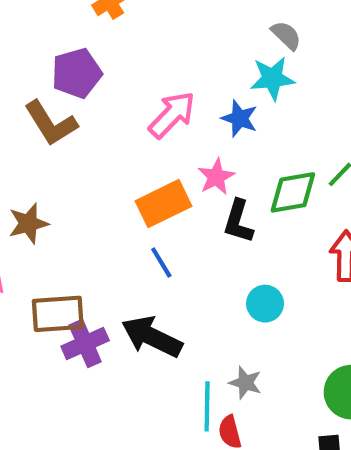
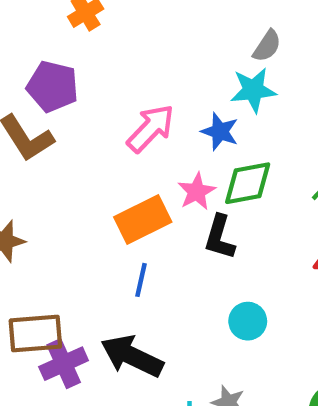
gray semicircle: (286, 35) -> (267, 46), turned 80
purple pentagon: (77, 73) -> (53, 87), turned 30
green diamond: (293, 192) -> (248, 183), moved
blue line: (161, 263) -> (141, 280), turned 44

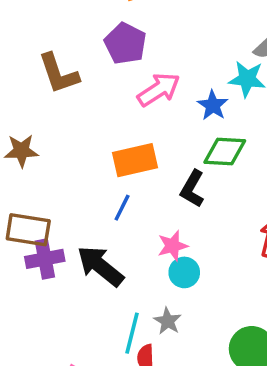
purple pentagon: (53, 87) -> (125, 44), moved
pink star: (197, 192) -> (173, 246), moved
cyan circle: (248, 321) -> (184, 272), moved

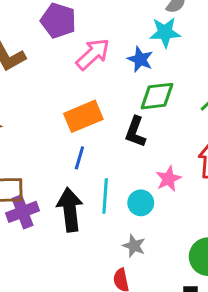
pink star: (173, 246) -> (169, 179), moved
black arrow: (100, 266) -> (70, 210), turned 54
cyan line: (132, 333) -> (105, 196), moved

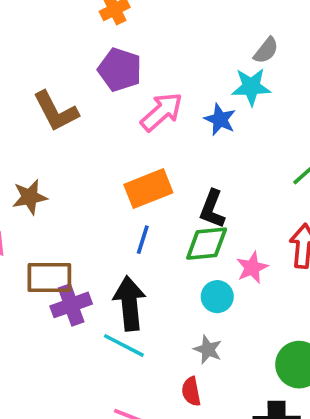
green diamond: (157, 96) -> (207, 244), moved
cyan line: (105, 196) -> (124, 345), moved, turned -68

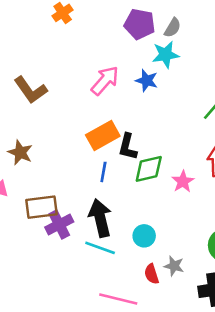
purple pentagon: (120, 70) -> (140, 24), moved
brown star: (30, 197) -> (20, 152), turned -30
black L-shape: (212, 209) -> (128, 147), moved
cyan circle: (217, 297) -> (144, 236), moved
gray star: (208, 350) -> (174, 266), moved

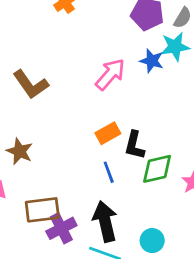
blue star: (147, 80) -> (152, 61), moved
orange rectangle: (103, 136) -> (108, 133), size x0.7
blue line: (103, 172) -> (109, 172), turned -30

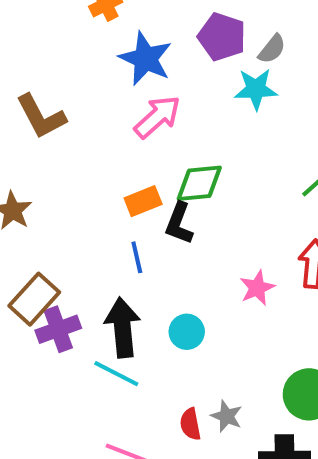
blue star: (152, 61) -> (146, 59), moved, size x1.5
green diamond: (157, 169) -> (199, 183), moved
brown rectangle: (42, 210) -> (34, 299), turned -48
cyan circle: (152, 241) -> (187, 332), moved

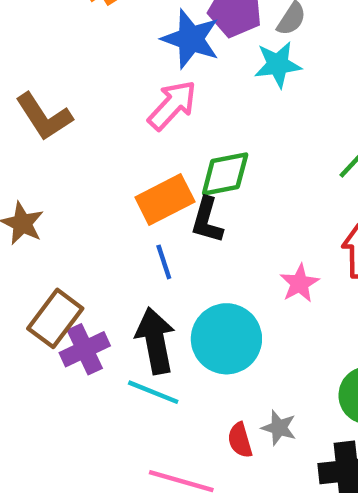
blue star: (146, 59) -> (191, 39), moved
orange rectangle: (143, 201) -> (165, 199), size x1.4
cyan circle: (187, 332) -> (226, 339), size x1.8

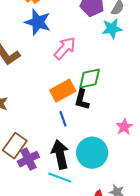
blue star: (191, 39) -> (38, 22), moved

